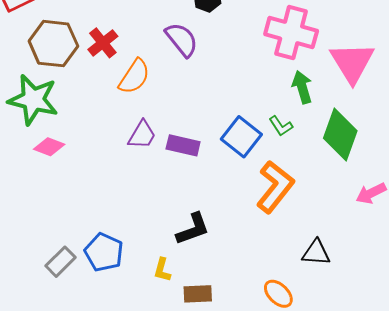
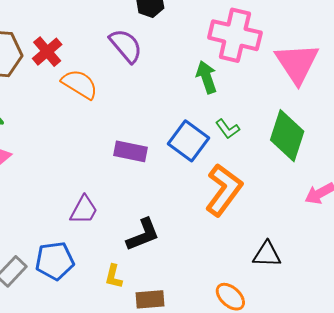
orange semicircle: (134, 77) -> (80, 84), turned -90
green arrow: (302, 87) -> (207, 77), moved
purple trapezoid: (142, 135) -> (84, 210), moved
blue pentagon: (104, 252) -> (55, 261), turned -30

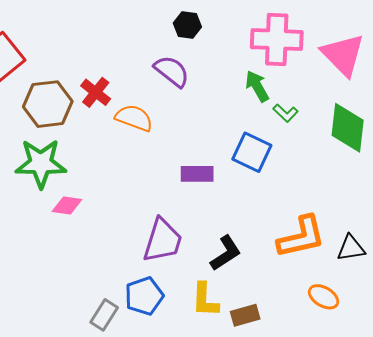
green L-shape: (228, 129) -> (285, 113), moved
orange L-shape: (224, 190) -> (301, 237), moved, turned 52
purple trapezoid: (84, 210) -> (163, 240), size x1.5
yellow L-shape: (114, 276) -> (205, 300), size x1.5

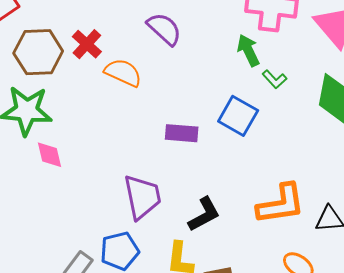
pink diamond: (67, 206) -> (49, 155), turned 64
purple trapezoid: (163, 240) -> (142, 197), turned -33

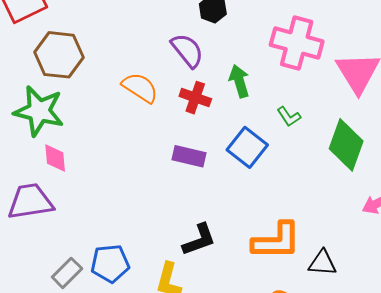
red cross: (87, 44) -> (195, 98), moved, turned -32
green arrow: (248, 50) -> (239, 81), moved
purple trapezoid: (142, 197) -> (30, 202), moved, turned -96

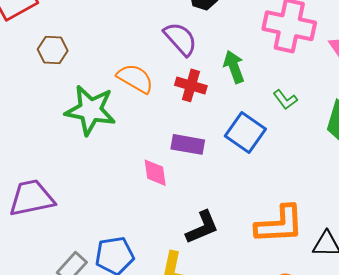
brown hexagon: (59, 55) -> (53, 50), size x0.6
green star: (39, 111) -> (90, 110), moved
pink diamond: (55, 158) -> (155, 173), moved

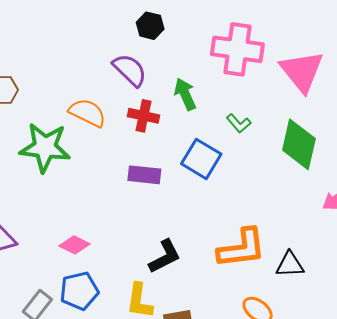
pink diamond: (155, 173) -> (75, 245), moved, turned -52

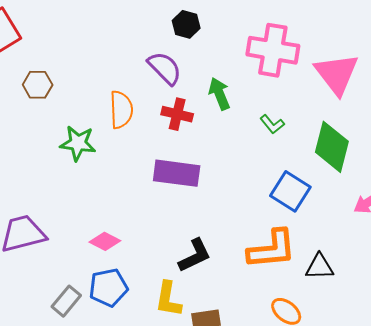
orange semicircle: (87, 113) -> (121, 110), turned 60
green star: (45, 147) -> (78, 143), size x0.7
blue square: (201, 159) -> (290, 191), moved
purple rectangle: (144, 175) -> (177, 173), size x1.4

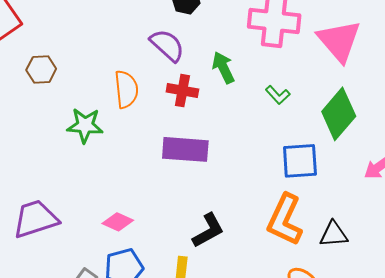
green diamond: (332, 147) -> (339, 114), turned 30
blue square: (290, 191) -> (300, 161), turned -33
orange L-shape: (272, 249) -> (285, 220), turned 124

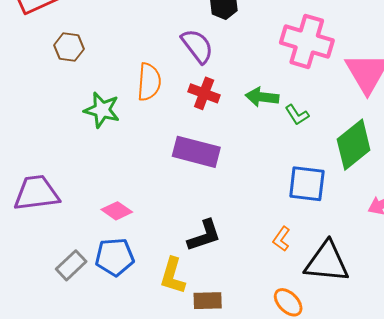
green arrow: (223, 68) -> (262, 97), moved, turned -68
orange L-shape: (285, 220) -> (281, 239), size x0.5
black triangle: (334, 234) -> (327, 262), size x1.6

